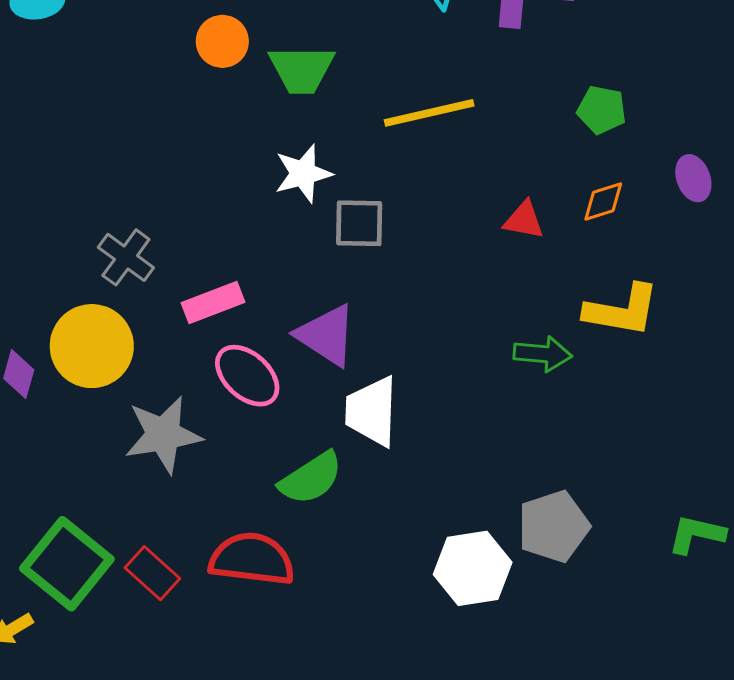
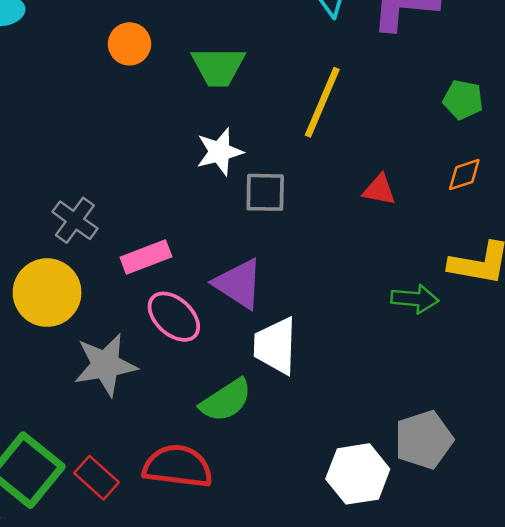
orange circle: (222, 41) -> (129, 44), moved
yellow line: (429, 113) -> (322, 102), turned -54
red triangle: (524, 220) -> (379, 190), moved

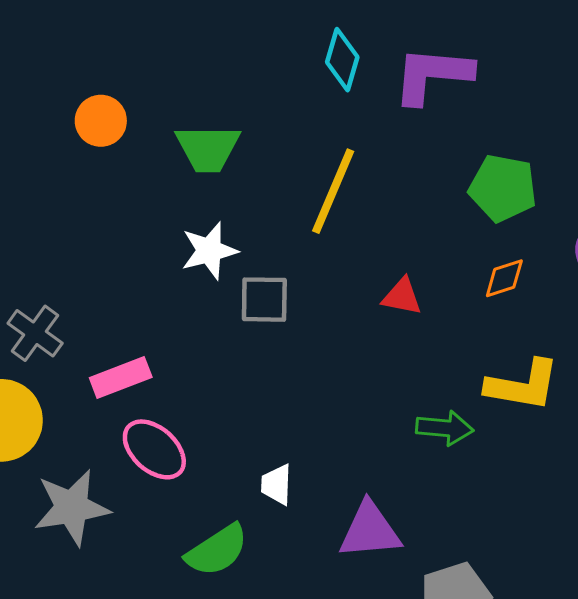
green pentagon: (463, 100) -> (503, 188), size x1.4
purple triangle: (239, 284) -> (370, 530), moved, turned -38
white trapezoid: (275, 346) -> (277, 485), size x0.6

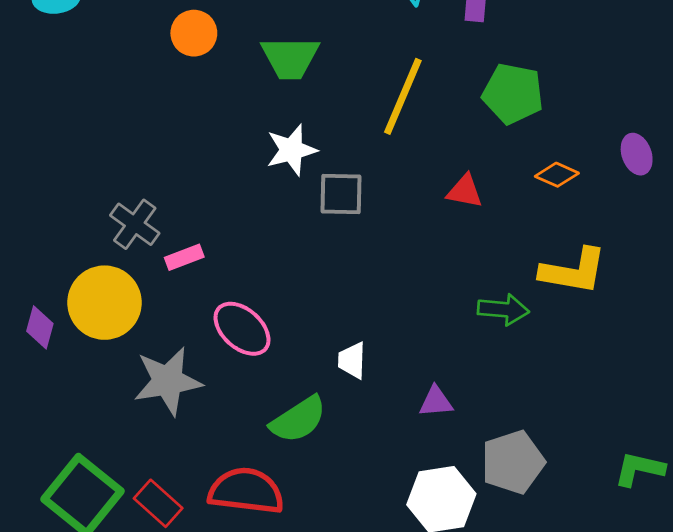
green pentagon: (503, 188) -> (513, 94), moved
orange diamond: (504, 278) -> (557, 175), turned 42
pink rectangle: (121, 378) -> (184, 257), moved, size x0.7
purple triangle: (370, 530) -> (436, 402), size x0.6

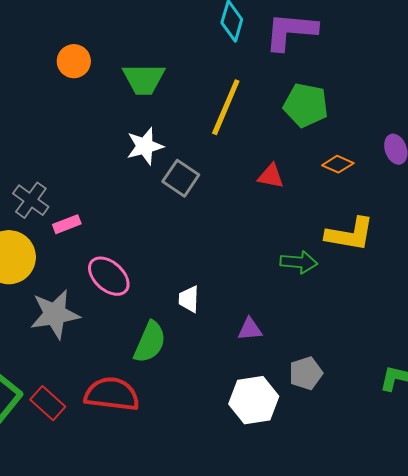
gray square: (341, 194) -> (181, 178), turned 33
green semicircle: (298, 419) -> (150, 342), turned -33
gray pentagon: (513, 462) -> (306, 373), size x0.7

